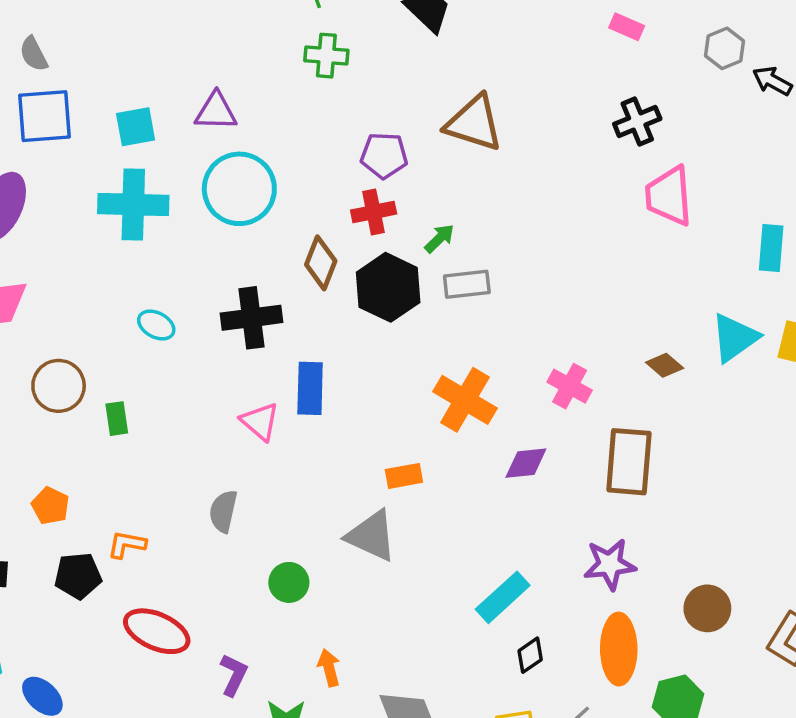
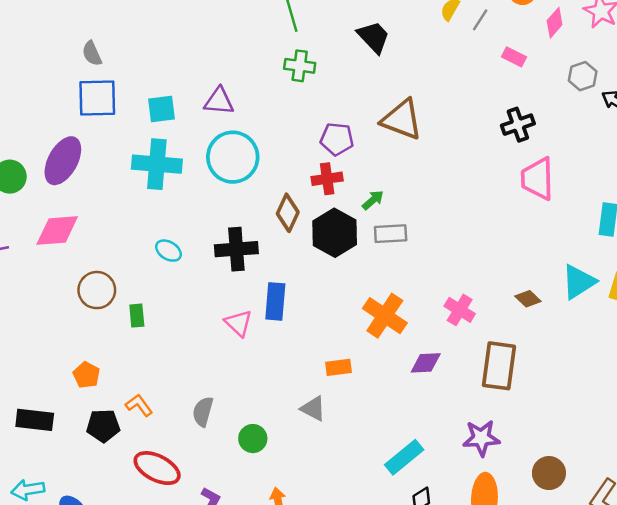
gray semicircle: (223, 511) -> (203, 412), moved
gray triangle: (371, 536) -> (313, 409), size x0.7
orange L-shape: (127, 544) -> (139, 405), turned 40

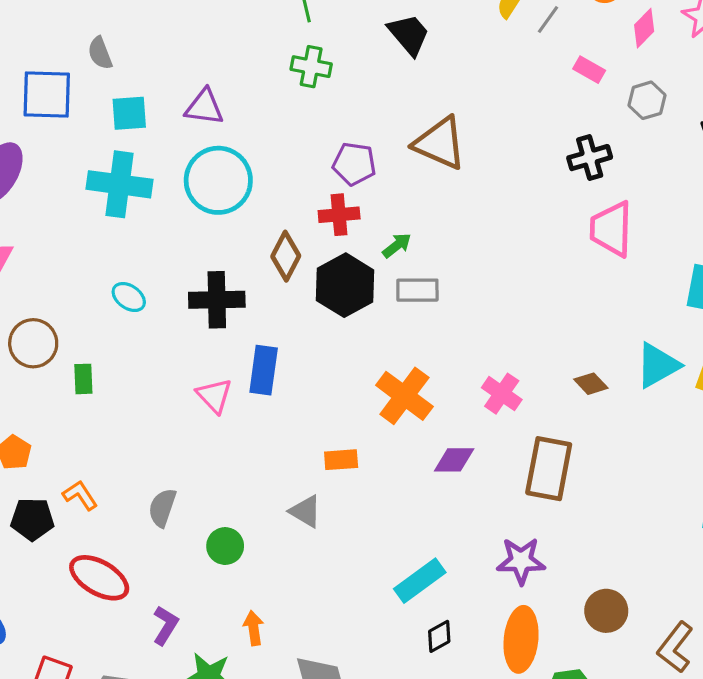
gray semicircle: (92, 53) -> (100, 53), moved
gray hexagon: (583, 76) -> (647, 100), moved

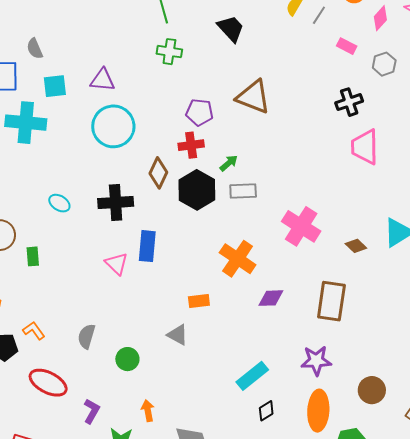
cyan cross: (119, 184) -> (26, 123), moved
pink cross: (502, 394) -> (301, 226), moved, size x1.5

